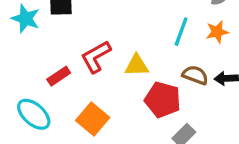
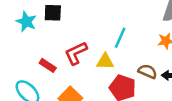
cyan line: (181, 32) -> (120, 38), moved
red rectangle: (59, 76) -> (48, 65), turned 63

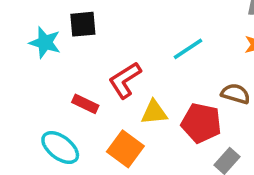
cyan line: (120, 38) -> (188, 49), turned 40
yellow triangle: (105, 61) -> (154, 112), moved

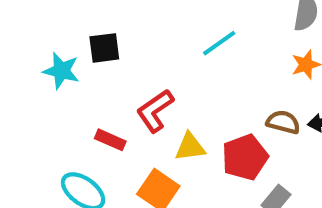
cyan line: (188, 49) -> (219, 43), moved
red pentagon: (201, 123) -> (245, 157), turned -30

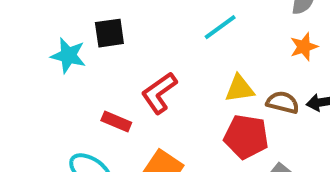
yellow triangle: (190, 147) -> (240, 89), moved
red pentagon: (245, 157) -> (246, 137), turned 30

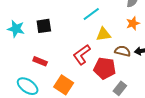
black square: (109, 33) -> (44, 26), moved
yellow triangle: (240, 89) -> (103, 34), moved
red L-shape: (159, 93) -> (82, 55), moved

